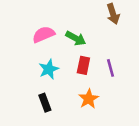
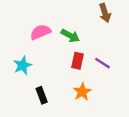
purple line: (110, 68) -> (102, 63), turned -42
cyan star: (49, 69) -> (23, 65), moved

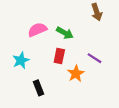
red rectangle: (77, 61) -> (59, 56), moved
orange star: (82, 92) -> (76, 74), moved

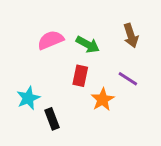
brown arrow: (97, 12) -> (131, 36), moved
cyan star: (21, 60) -> (28, 98), moved

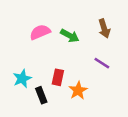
red rectangle: (80, 76) -> (58, 77), moved
orange star: (103, 100) -> (78, 90), moved

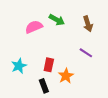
green arrow: (70, 36) -> (57, 20), moved
black rectangle: (41, 95) -> (44, 86), moved

